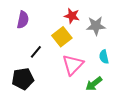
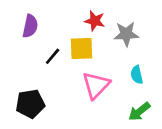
yellow square: (62, 37) -> (81, 48), turned 36
black line: (36, 52) -> (53, 56), moved
green arrow: (94, 84) -> (139, 112), moved

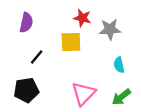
black line: (53, 56) -> (37, 57), moved
pink triangle: (96, 85) -> (84, 94), moved

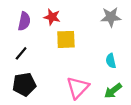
red star: (82, 18) -> (52, 17), moved
gray star: (110, 29) -> (111, 17), moved
black line: (37, 57) -> (21, 53), moved

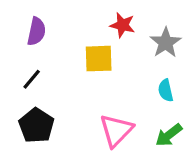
red star: (52, 17) -> (123, 25), moved
gray star: (111, 17) -> (166, 43), moved, turned -30
black pentagon: (24, 84) -> (36, 126), turned -30

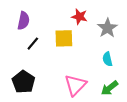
black line: (32, 79) -> (33, 44), moved

